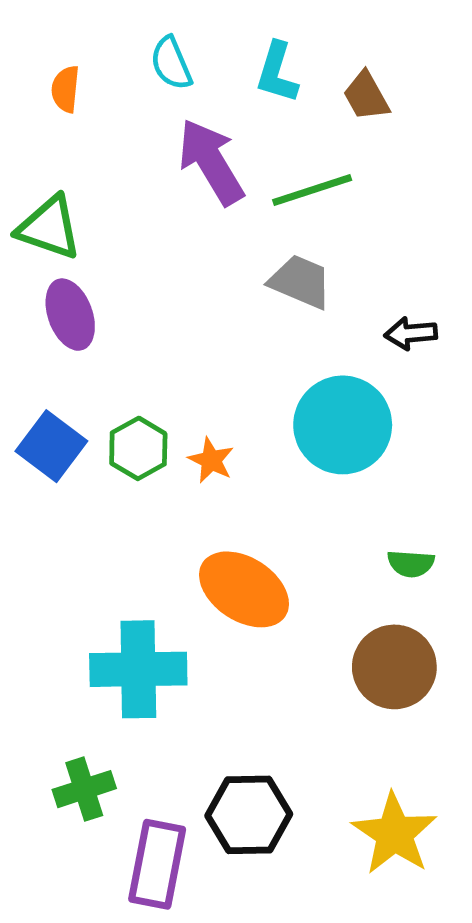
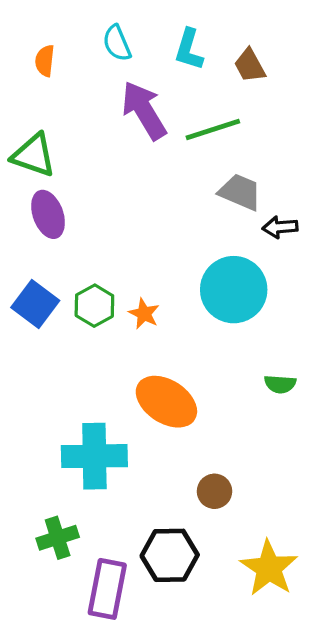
gray trapezoid: (300, 282) -> (240, 192), moved
brown circle: (394, 667) -> (214, 491), moved, size x0.6

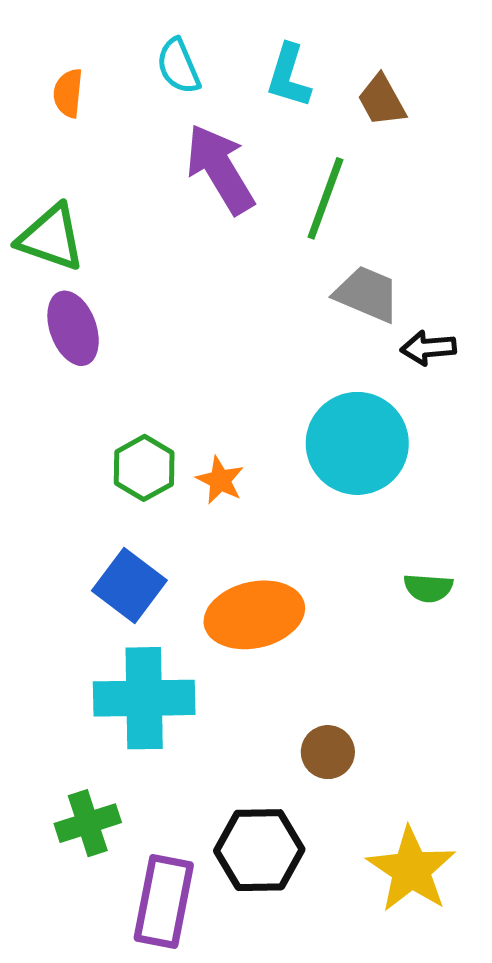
green line: (213, 130) -> (325, 198), turned -52
blue square: (35, 304) -> (129, 585), moved
orange ellipse: (166, 402) -> (254, 615), turned -46

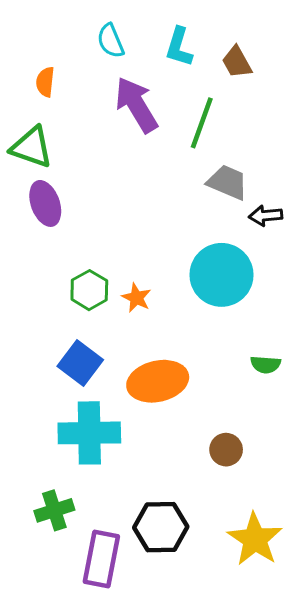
orange semicircle: (68, 93) -> (45, 82), moved
brown circle: (328, 752) -> (226, 450), moved

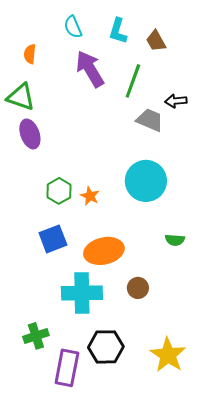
black arrow: (266, 216) -> (176, 101), moved
blue square: (80, 363) -> (53, 239), turned 32
cyan cross: (89, 433) -> (82, 293), moved
brown circle: (226, 450) -> (138, 288), moved

